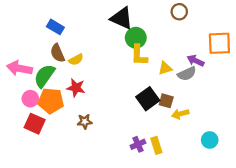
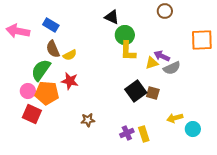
black triangle: (122, 18) -> (112, 17), size x0.7
purple arrow: (196, 61) -> (162, 56), moved
pink arrow: (19, 68) -> (18, 31), moved
yellow arrow: (180, 114) -> (175, 118), moved
brown star: (85, 122) -> (88, 120), moved

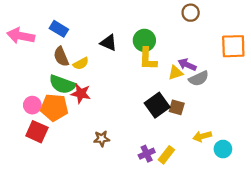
black triangle: (112, 17) -> (109, 43), moved
green semicircle: (41, 70) -> (62, 84), moved, turned -105
yellow rectangle: (144, 134) -> (166, 155), turned 56

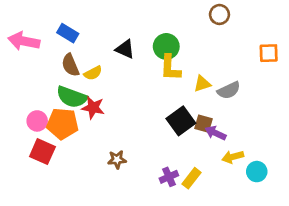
orange square: (233, 46) -> (269, 53), size x0.7
purple arrow: (187, 65) -> (215, 133), moved

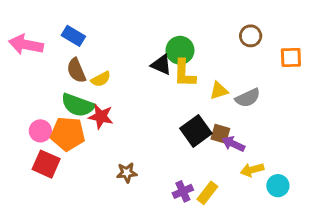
brown circle: (219, 14) -> (251, 36), moved
black triangle: (125, 49) -> (161, 65), moved

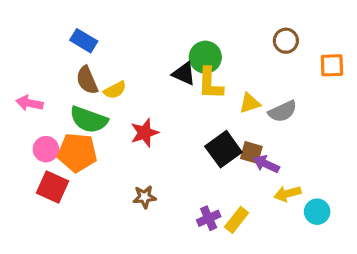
pink arrow: (26, 45) -> (29, 103), moved, size x0.7
red star: (101, 117) -> (145, 133), moved, turned -30

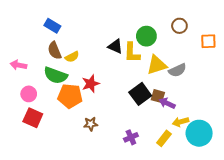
green circle: (205, 57) -> (146, 36), moved
yellow triangle: (250, 103) -> (157, 65), size x1.5
orange pentagon: (77, 152) -> (70, 96), moved
cyan circle: (317, 212) -> (199, 133), size x1.6
yellow rectangle: (237, 220) -> (164, 138), moved

